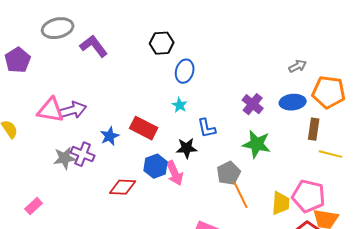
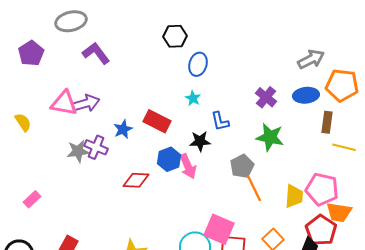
purple L-shape: (94, 46) -> (96, 53), moved
gray arrow: (298, 66) -> (311, 59), size x1.5
pink rectangle: (34, 206) -> (32, 199), moved

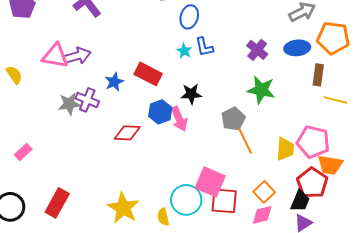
blue L-shape: (220, 121) -> (204, 47), moved

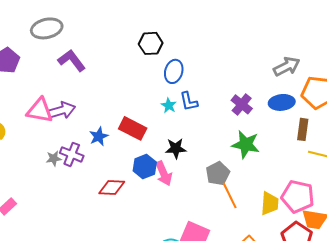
gray star: (69, 104) -> (54, 158), size x0.7

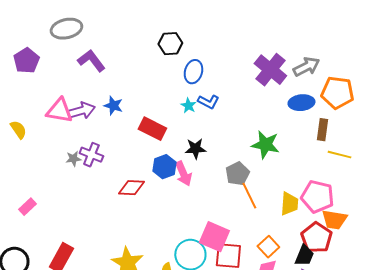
blue L-shape: (189, 101) -> (208, 102), turned -50
purple cross: (242, 104) -> (270, 70), moved, size x1.5
blue star: (99, 136) -> (113, 106), moved, turned -30

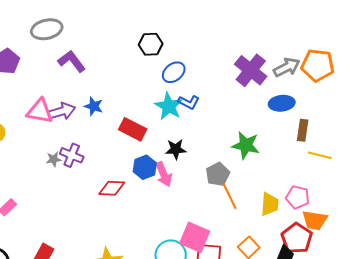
blue ellipse: (193, 72) -> (174, 72), turned 35
orange pentagon: (337, 93) -> (318, 65), moved
cyan star: (188, 106) -> (169, 106), size x1.8
pink pentagon: (317, 197) -> (298, 197), size x0.7

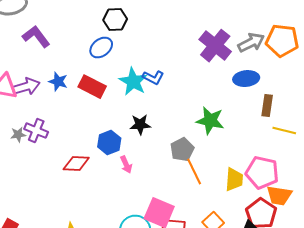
blue ellipse: (174, 72) -> (101, 48), moved
red rectangle: (133, 129) -> (92, 87), moved
pink arrow: (164, 174) -> (126, 165), moved, size x0.7
pink pentagon: (298, 197) -> (262, 173), size x1.4

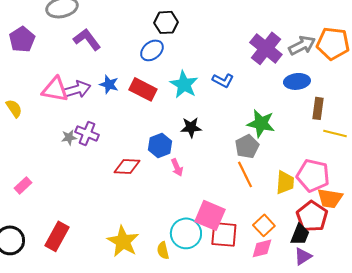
blue L-shape: (153, 78) -> (223, 80), moved
gray pentagon: (182, 150) -> (247, 146), moved

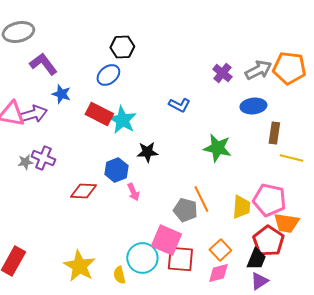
purple cross: (266, 48) -> (222, 73), size x0.6
blue star: (109, 84) -> (61, 94), moved
cyan star: (184, 84) -> (122, 120), moved
gray pentagon: (247, 146) -> (185, 210), moved, turned -30

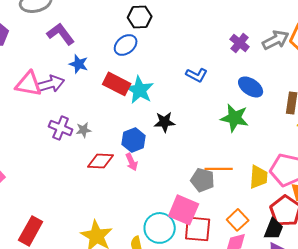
blue ellipse: (253, 106) -> (251, 87), moved, turned 40
gray star: (25, 162) -> (84, 130), moved
pink arrow: (133, 192) -> (132, 162), moved
orange line: (201, 199) -> (219, 169), turned -64

